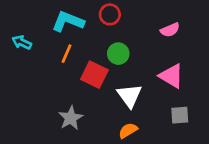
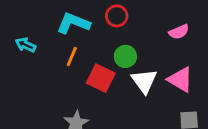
white triangle: (129, 96) -> (144, 81), moved

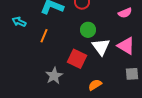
orange line: (72, 56) -> (44, 36), moved
red square: (101, 78) -> (77, 59), moved

